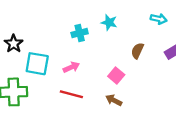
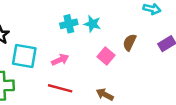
cyan star: (109, 22) -> (92, 24), moved
pink square: (116, 75) -> (106, 56), moved

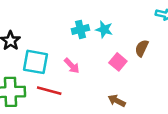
pink arrow: (60, 60) -> (72, 66), turned 70
red line: (60, 88) -> (49, 91), moved

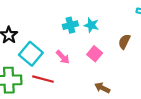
cyan square: (36, 62) -> (31, 54), turned 30
pink square: (118, 62) -> (95, 54), moved

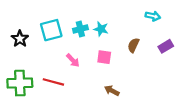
cyan square: (31, 54) -> (51, 30), moved, turned 35
pink square: (95, 54) -> (104, 57), turned -32

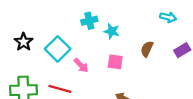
cyan cross: (80, 29) -> (89, 21), moved
cyan square: (51, 30) -> (58, 49), moved, turned -30

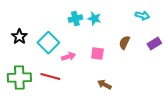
cyan star: (112, 31) -> (94, 19), moved
pink arrow: (81, 65) -> (68, 57), turned -64

